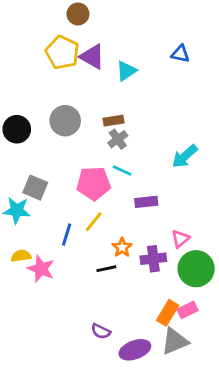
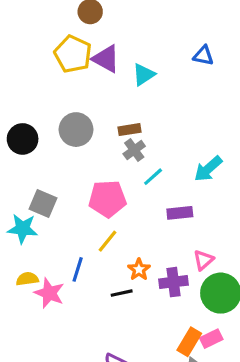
cyan line: (122, 170) -> (153, 177), moved, turned -66
purple rectangle: (146, 202) -> (180, 213), moved
blue line: (67, 235) -> (78, 269), moved

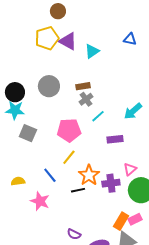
yellow pentagon: (73, 54) -> (47, 38), turned 30
cyan star: (23, 229) -> (15, 110), moved
blue line: (78, 269) -> (50, 175), turned -56
orange star: (139, 269) -> (89, 175), size x1.5
pink star: (49, 293) -> (40, 201), moved

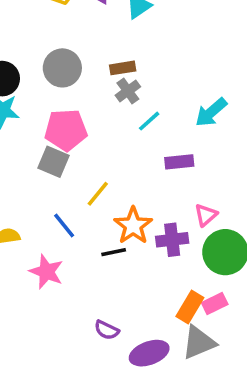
pink pentagon: (69, 130) -> (66, 130), moved
gray square: (28, 133) -> (53, 162), moved

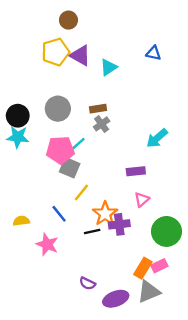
cyan line: (149, 121) -> (78, 144), moved
gray square: (53, 162) -> (70, 168), moved
pink triangle: (206, 215) -> (142, 200), moved
purple cross: (172, 240) -> (119, 224), moved

